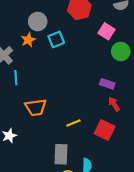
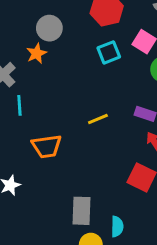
cyan square: (56, 39) -> (109, 52), moved
yellow line: (73, 123) -> (98, 119), moved

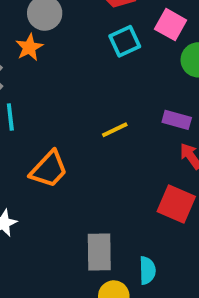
orange trapezoid: (47, 146) -> (49, 169), turned -36

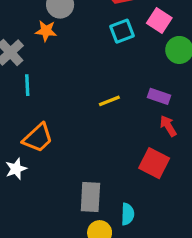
orange star: (29, 47) -> (46, 31), turned 30
orange trapezoid: (49, 169) -> (38, 138), moved

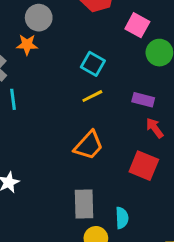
cyan square: (122, 31) -> (93, 64), moved, turned -35
yellow line: (109, 101) -> (92, 96), moved
orange trapezoid: (38, 138) -> (89, 145), moved

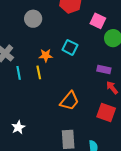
orange star: (27, 45) -> (46, 55), moved
yellow line: (92, 96) -> (39, 72), moved, turned -72

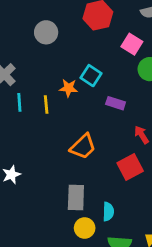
orange star: (46, 55) -> (69, 88), moved
purple rectangle: (104, 69) -> (116, 103), moved
red square: (106, 113) -> (130, 167), turned 36

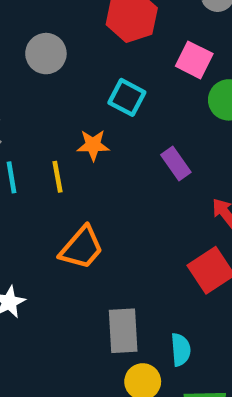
cyan square: (91, 76) -> (127, 97), moved
purple rectangle: (116, 103) -> (176, 163), turned 42
orange trapezoid: (83, 147) -> (82, 248), moved

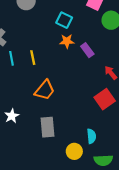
orange star: (93, 145) -> (67, 41), moved
gray rectangle: (123, 331) -> (47, 127), moved

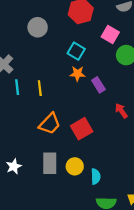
red square: (105, 99) -> (82, 129), moved
white star: (12, 116) -> (14, 166), moved
yellow circle: (74, 151) -> (75, 166), moved

